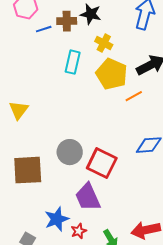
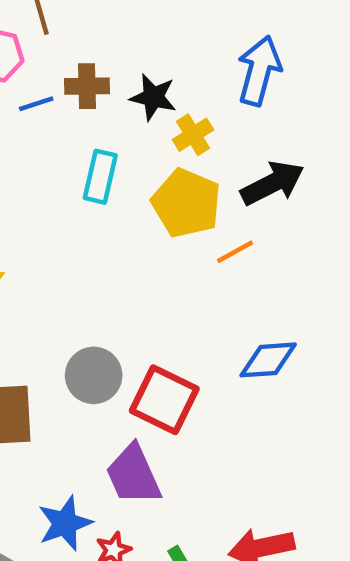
black star: (91, 14) -> (153, 97), moved
yellow cross: (104, 43) -> (193, 135), moved, turned 30

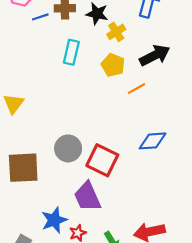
yellow pentagon: (186, 203) -> (113, 65), size x0.7

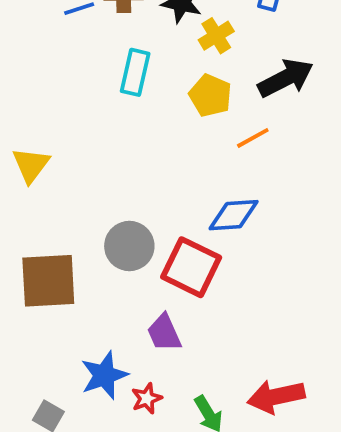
blue diamond: (153, 141) -> (234, 215), moved
purple trapezoid: (87, 197) -> (164, 333), size x0.7

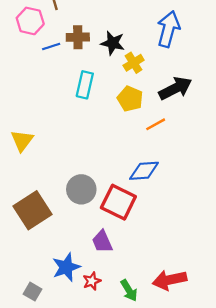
brown square: (48, 281) -> (33, 210), turned -30

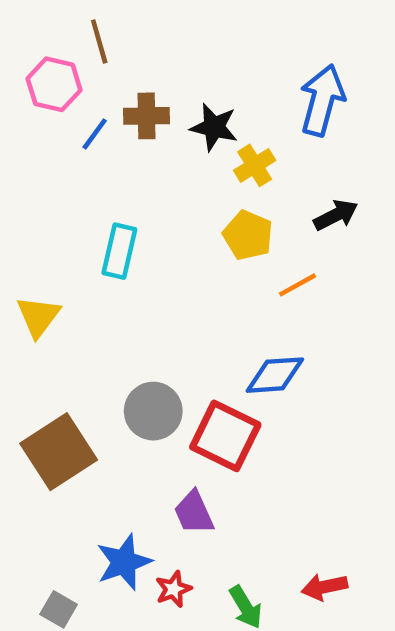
blue line: (51, 46) -> (95, 134), turned -36
cyan rectangle: (85, 85) -> (119, 251), moved
black arrow: (175, 88) -> (336, 215), size x0.7
red arrow: (170, 280) -> (324, 587), size x0.7

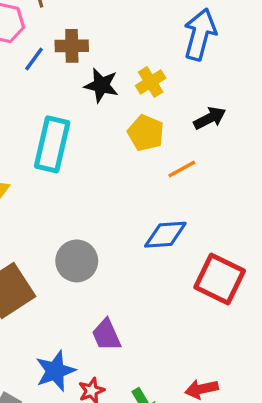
black star: (214, 127) -> (101, 85), moved
cyan rectangle: (119, 251) -> (52, 144), size x1.4
red square: (225, 436) -> (220, 279), moved

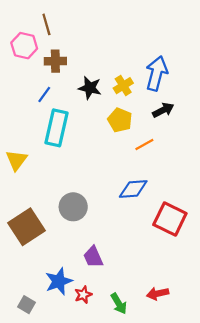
blue arrow: (200, 34) -> (157, 73), moved
brown cross: (72, 46) -> (55, 61), moved
blue line: (34, 59) -> (44, 95), moved

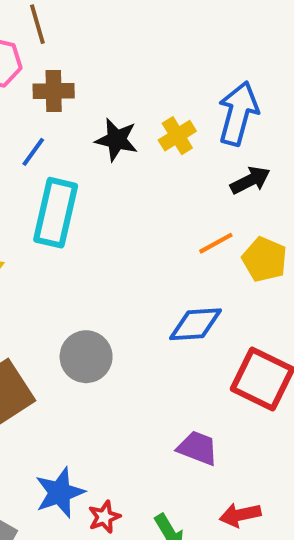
yellow pentagon: (120, 120) -> (264, 259), moved
purple trapezoid: (93, 257) -> (198, 448), moved, turned 135

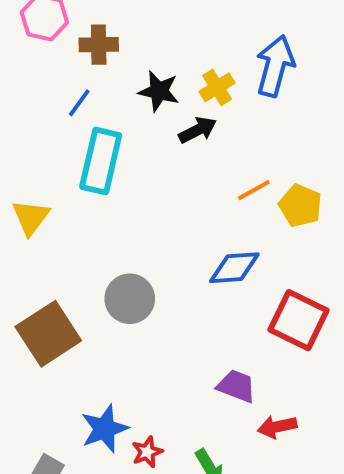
black arrow: (250, 180) -> (198, 130), moved
red arrow: (240, 515) -> (277, 427), moved

